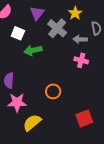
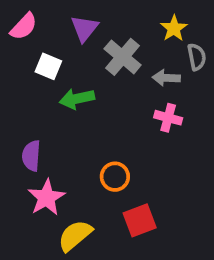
yellow star: (75, 13) -> (174, 28), moved
pink star: (17, 103) -> (46, 198), turned -30
red square: (84, 119) -> (140, 220), moved

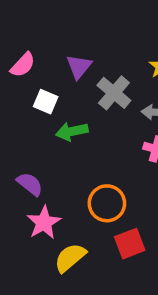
purple semicircle: (31, 156) -> (30, 184), turned 124
orange circle: (115, 177) -> (107, 203), size x1.4

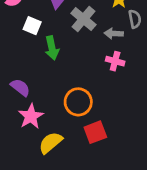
green arrow: (72, 131) -> (52, 48), turned -90

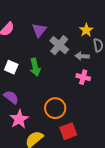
white square: (32, 26) -> (11, 67), moved

